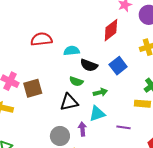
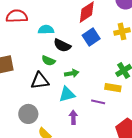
blue square: (118, 66) -> (91, 37), moved
purple line: (123, 127) -> (98, 102), moved
purple arrow: (82, 129) -> (73, 117), moved

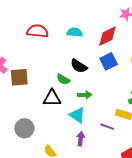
cyan semicircle: (46, 30) -> (75, 32), moved
cyan triangle: (67, 94) -> (77, 115), turned 42
gray circle: (28, 114) -> (24, 128), moved

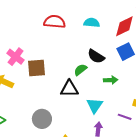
green semicircle: (63, 79) -> (80, 70), turned 112
green arrow: (85, 95) -> (111, 80), moved
cyan triangle: (77, 115) -> (95, 106), turned 30

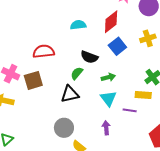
red semicircle: (55, 22) -> (44, 51), moved
cyan triangle: (95, 106) -> (108, 98), moved
gray circle: (42, 119) -> (64, 128), moved

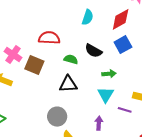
cyan semicircle: (78, 25) -> (88, 17), turned 105
green semicircle: (77, 73) -> (71, 59), moved, turned 56
brown square: (33, 80) -> (34, 65), turned 30

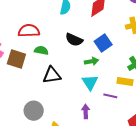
blue square: (123, 45) -> (103, 43), moved
green semicircle: (71, 59) -> (41, 50), moved
gray circle: (57, 117) -> (34, 111), moved

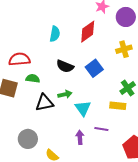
green arrow: (92, 61) -> (65, 94), moved
purple line: (110, 96) -> (101, 129), moved

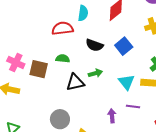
red semicircle: (19, 59) -> (63, 28), moved
cyan triangle: (83, 108) -> (126, 82), moved

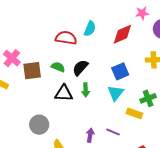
black semicircle: (94, 45) -> (80, 68), moved, turned 96
brown square: (39, 69) -> (32, 71), turned -36
green arrow: (95, 73) -> (86, 90), turned 88
cyan triangle: (126, 82) -> (116, 93), moved

